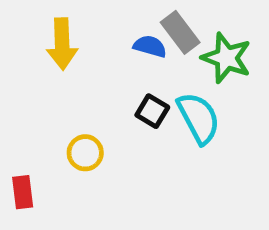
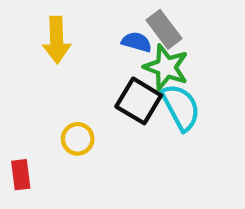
green star: (226, 58) -> (166, 67), moved
black square: (152, 111) -> (139, 101), size x1.5

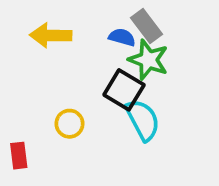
yellow arrow: (57, 40) -> (51, 35), turned 93
cyan semicircle: (181, 107) -> (143, 120), moved

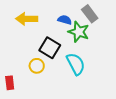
gray rectangle: (147, 26) -> (90, 14), moved
black square: (124, 90) -> (50, 48), moved

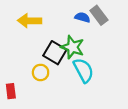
blue semicircle: (65, 20) -> (82, 17), moved
green star: (79, 32) -> (72, 47), moved

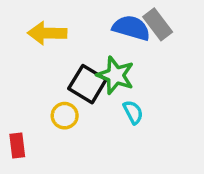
blue semicircle: (82, 17) -> (131, 28), size x1.5
cyan semicircle: (84, 70) -> (133, 112), size x0.6

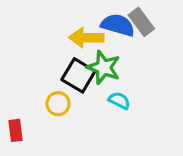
yellow arrow: (47, 33) -> (86, 38), moved
cyan semicircle: (133, 112) -> (119, 101), turned -35

